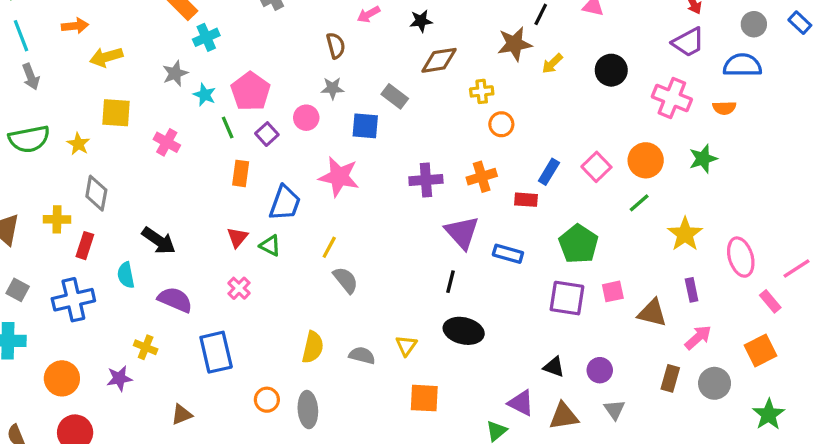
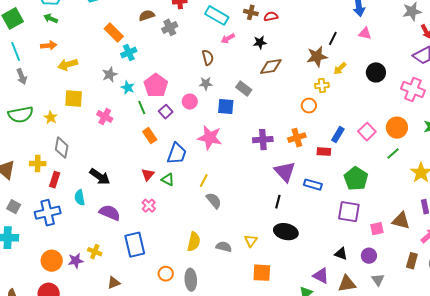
yellow cross: (482, 91) -> (322, 86), moved
orange rectangle: (241, 173) -> (150, 136), turned -42
pink square: (613, 291) -> (377, 229), moved
yellow cross: (146, 347) -> (95, 252), moved
orange circle: (62, 378) -> (52, 261), moved

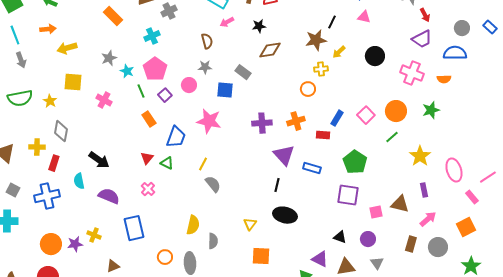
cyan cross: (129, 52) -> (152, 36), moved
gray semicircle: (224, 247) -> (213, 241), moved, turned 77

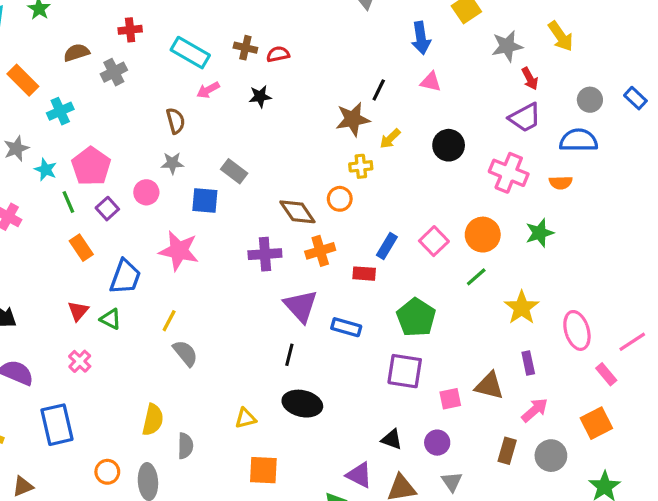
cyan cross: (152, 36) -> (60, 111), moved
brown diamond: (270, 50) -> (297, 212), moved, turned 65
yellow triangle: (250, 224) -> (245, 418), turned 40

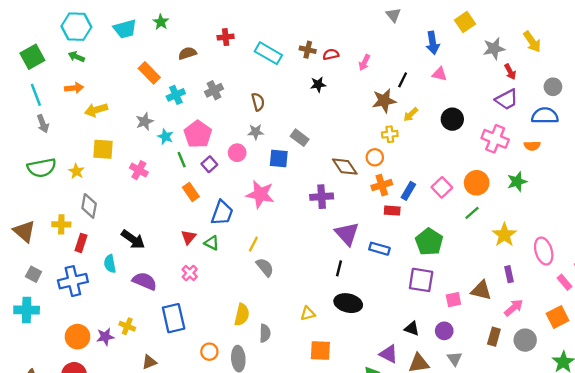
gray cross: (114, 72) -> (214, 90), moved
pink arrow: (208, 90) -> (364, 62), moved, turned -35
orange cross: (320, 251) -> (382, 185), moved

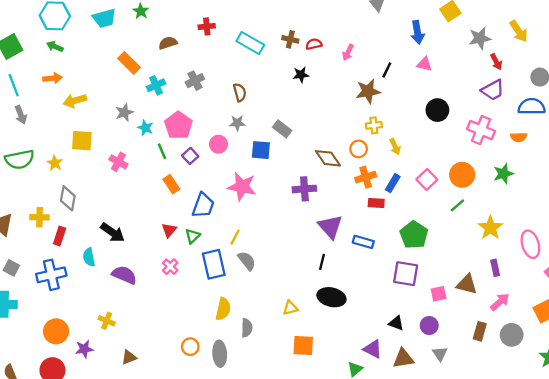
yellow arrow: (411, 115) -> (395, 147), moved, turned -70
green triangle: (212, 243) -> (193, 236), turned 49
blue rectangle: (174, 318) -> (214, 264), moved
purple star: (105, 337) -> (84, 349), moved

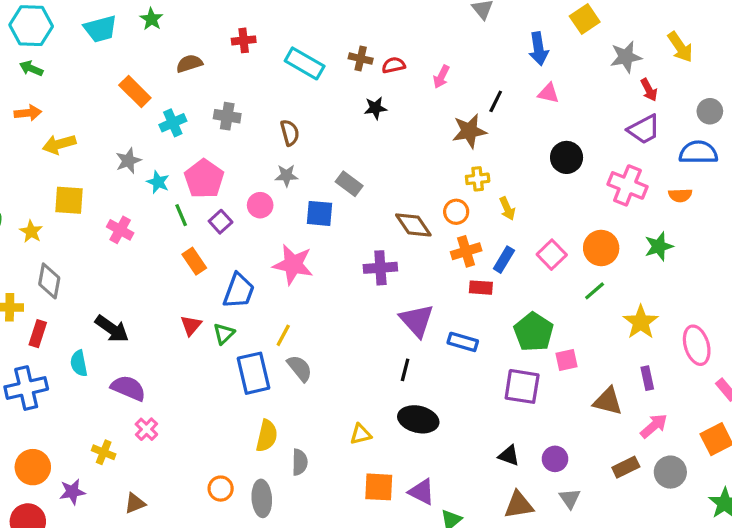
gray cross: (195, 81) -> (227, 116), turned 36
pink cross: (170, 267) -> (146, 429), moved
pink square: (439, 294) -> (567, 360), moved
brown rectangle: (480, 331) -> (626, 467), turned 48
purple triangle: (373, 349) -> (422, 492), moved

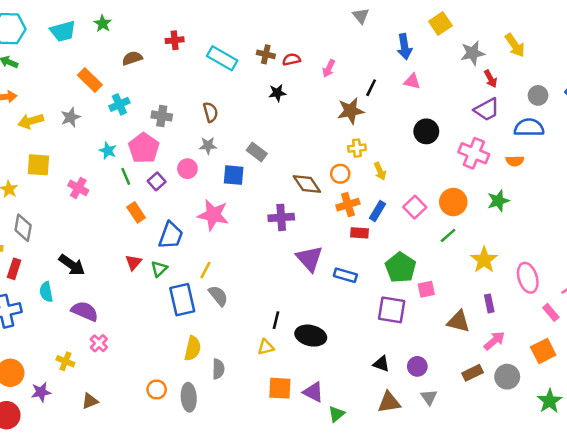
gray cross: (227, 116) -> (162, 116), moved
gray star: (128, 161) -> (71, 117), moved
black line: (405, 370) -> (276, 320), moved

